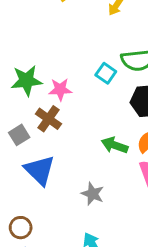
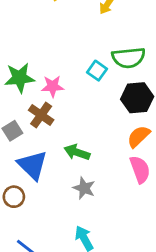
green arrow: (115, 145) -> (77, 152), moved
brown circle: (21, 228) -> (14, 197), moved

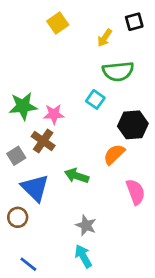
green semicircle: (129, 58) -> (118, 71), moved
orange semicircle: (139, 136) -> (114, 154), moved
gray star: (84, 188) -> (86, 225), moved

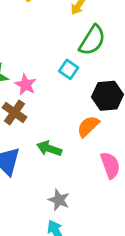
green semicircle: (118, 71) -> (92, 40), turned -52
pink star: (54, 114) -> (26, 85), turned 30

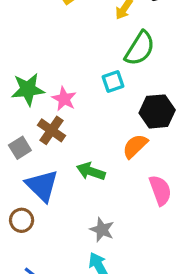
cyan square: (69, 69) -> (113, 81), turned 36

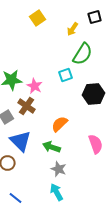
orange semicircle: (135, 146) -> (60, 124), moved
green arrow: (91, 171) -> (52, 147), moved

